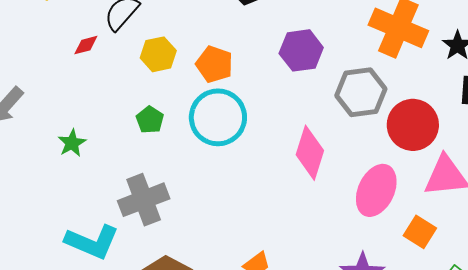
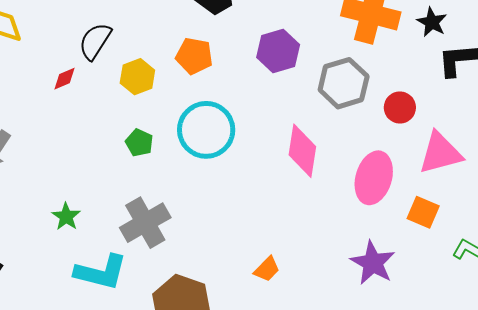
orange pentagon: (214, 64) -> (194, 56), moved
red circle: (413, 125) -> (400, 108), size x0.6
green star: (72, 143) -> (66, 217), moved

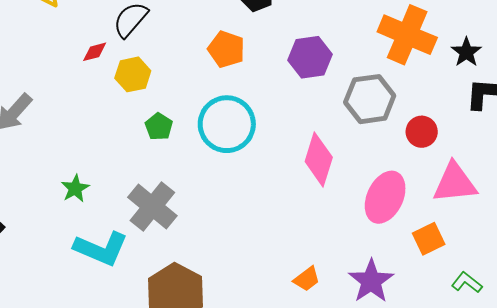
yellow hexagon: (137, 77) -> (133, 74), moved
orange square: (423, 212) -> (429, 239), turned 32
gray cross: (145, 223) -> (152, 207), turned -30
orange trapezoid: (267, 269) -> (307, 279), moved

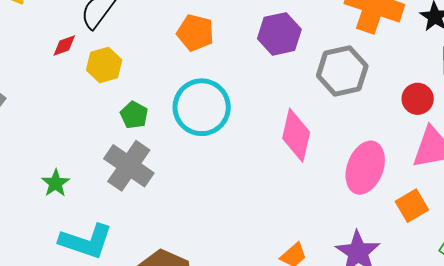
red circle: (422, 132) -> (418, 99), moved
gray cross: (152, 207) -> (129, 166), moved

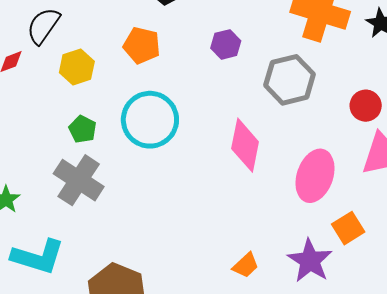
purple hexagon: (279, 34) -> (226, 44), size x0.7
yellow hexagon: (104, 65) -> (77, 67), moved
orange square: (412, 206) -> (348, 228), moved

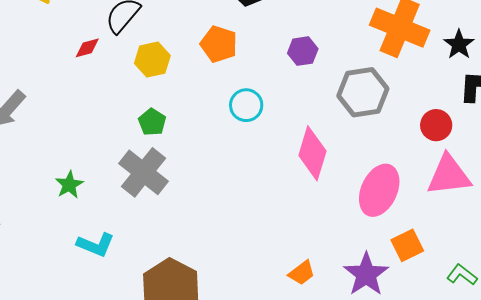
cyan circle: (150, 120) -> (246, 105), moved, size x0.6
cyan L-shape: (38, 257) -> (96, 245), size x0.7

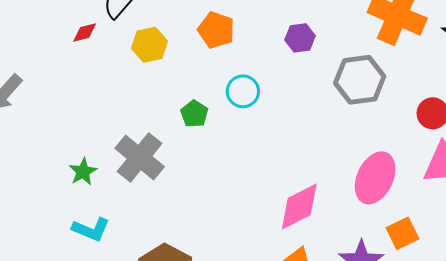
green pentagon: (152, 122) -> (194, 114), moved
pink diamond: (312, 153) -> (299, 206), moved, turned 46
green star: (69, 185) -> (83, 172), moved

